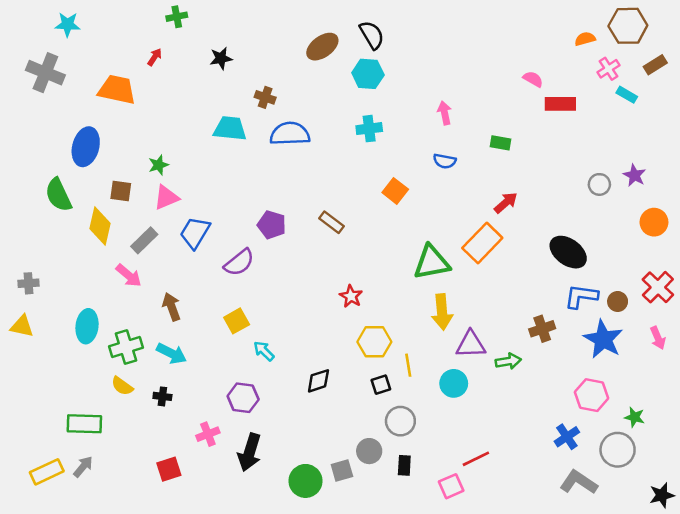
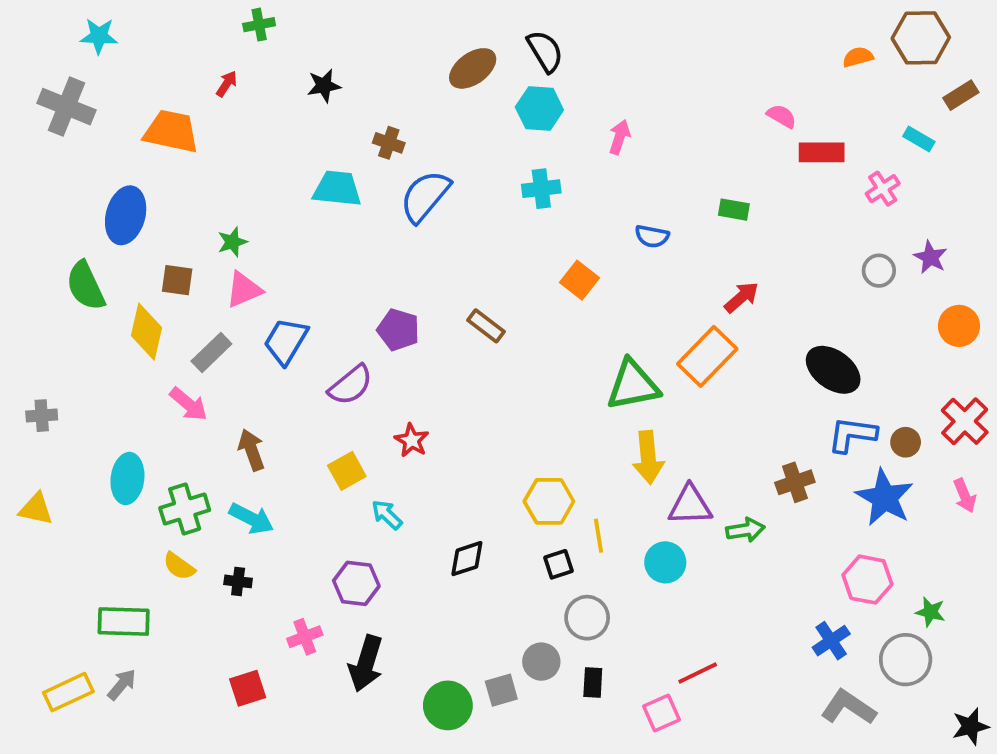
pink cross: (608, 69) -> (883, 189), moved
pink arrow: (445, 113) -> (620, 137), moved, turned 30
blue semicircle: (290, 134) -> (425, 196), turned -48
red star: (351, 296) -> (412, 440), moved
yellow triangle: (22, 326) -> (36, 509), moved

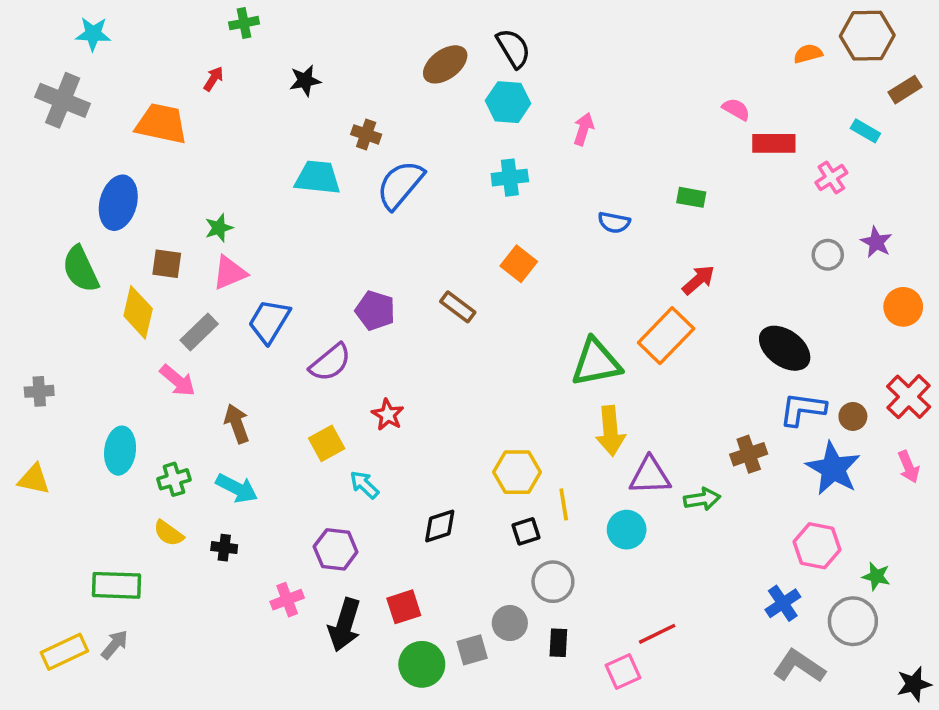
orange square: (579, 280) -> (519, 264), moved
green cross: (185, 509) -> (174, 479), size x0.7
red square: (248, 688) -> (404, 607), moved

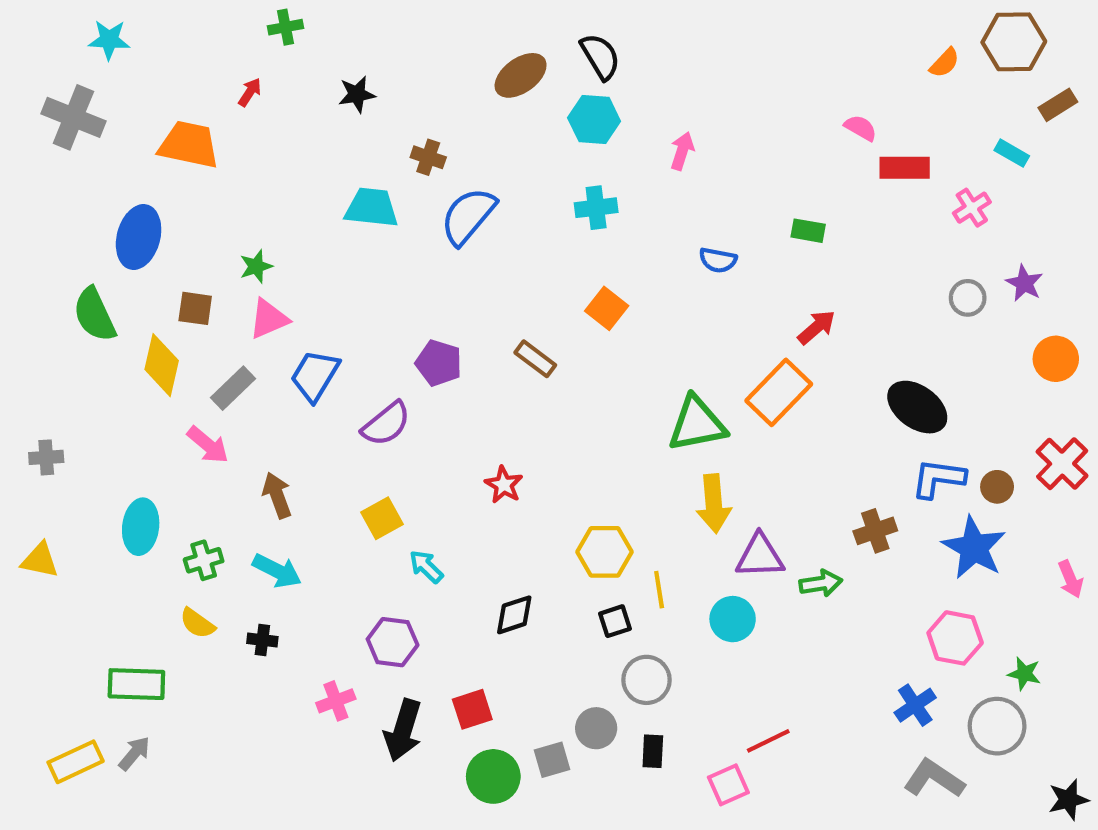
orange semicircle: (808, 54) -> (945, 63), turned 148
red star: (388, 415) -> (504, 485), moved
pink arrow: (909, 467) -> (1070, 579), moved

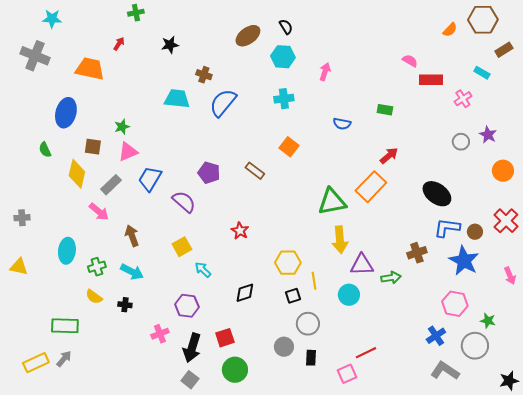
black semicircle: (600, 57) -> (286, 27), size x0.7
green semicircle: (94, 315) -> (45, 150), size x0.6
purple semicircle: (386, 424) -> (184, 202), turned -100
gray square: (552, 760) -> (190, 380), moved, turned -36

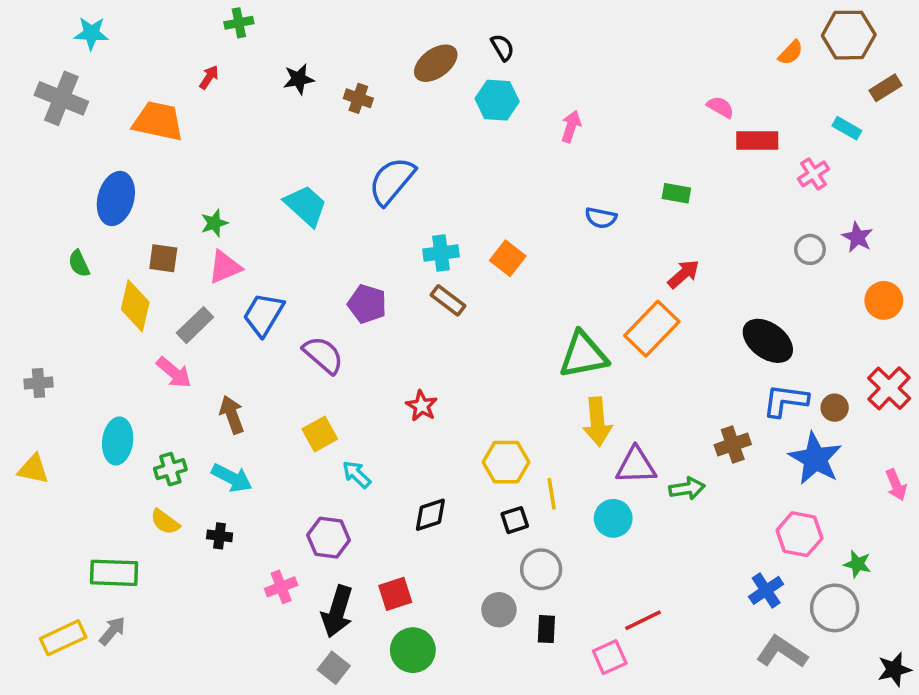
brown cross: (204, 75) -> (358, 98), moved
cyan trapezoid: (177, 99) -> (306, 206), moved, turned 36
cyan cross: (284, 99) -> (441, 253), moved

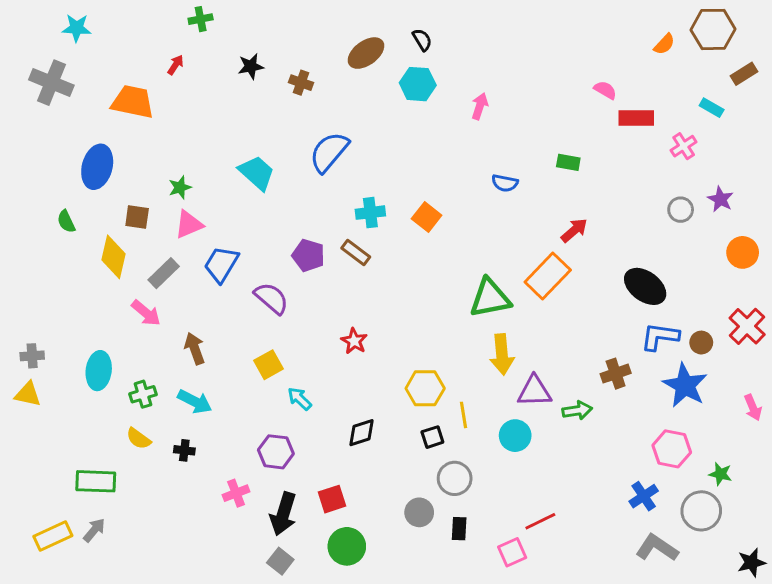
brown rectangle: (448, 300) -> (356, 252), moved
gray cross: (39, 383) -> (32, 356), moved

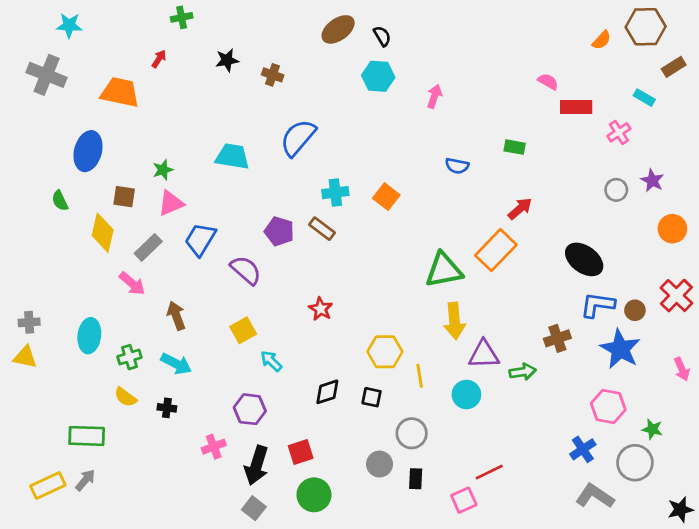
brown ellipse: (366, 53) -> (338, 29), moved
cyan trapezoid: (257, 173) -> (232, 156), turned -33
black square: (432, 437) -> (371, 397), moved, turned 30

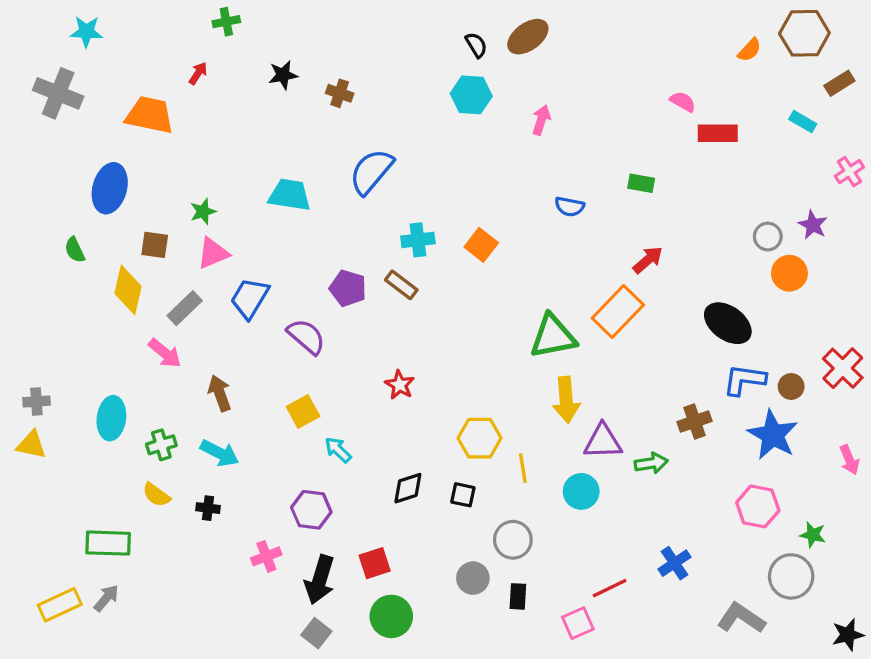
brown ellipse: (338, 29) -> (528, 37), moved
pink cross: (619, 132) -> (849, 172), moved
orange circle: (672, 229) -> (789, 273), moved
blue cross: (583, 449) -> (674, 563), moved

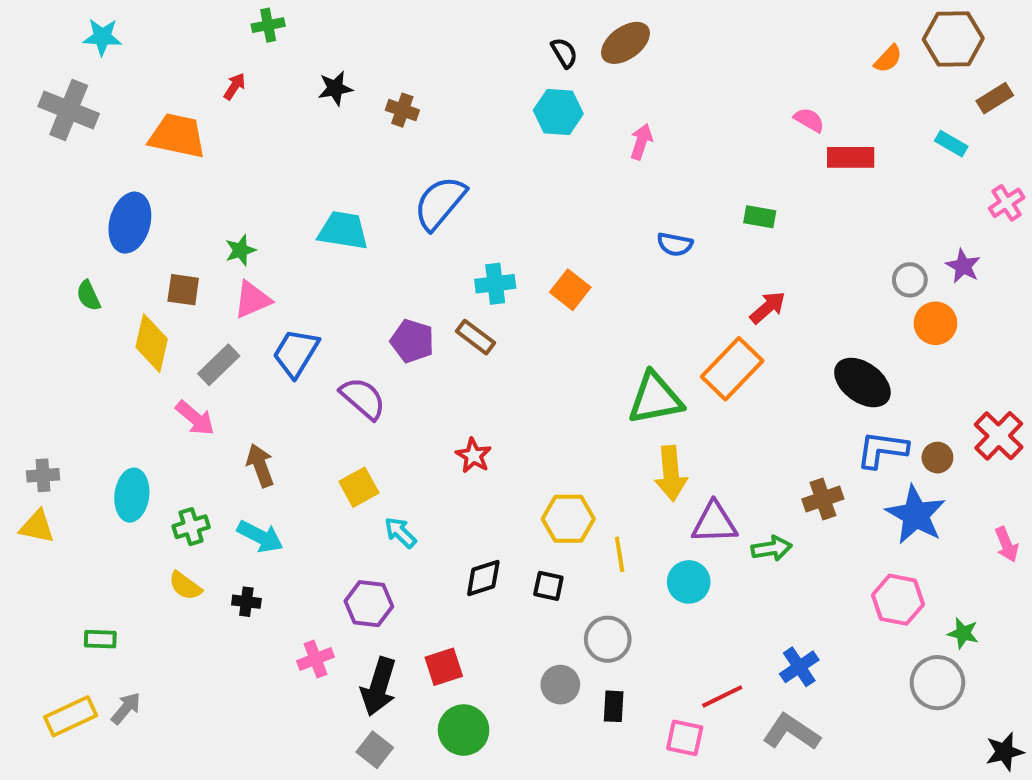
green rectangle: (108, 543) -> (100, 639), moved, size x0.6
gray L-shape: (741, 618) -> (791, 732), moved
pink square: (578, 623) -> (685, 738), turned 36

